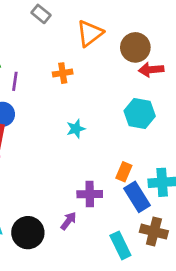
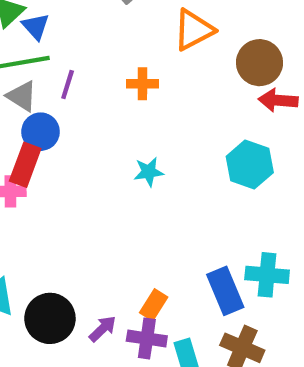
orange rectangle: (124, 172) -> (154, 305), moved
purple cross: (90, 194) -> (147, 338), moved
purple arrow: (68, 221) -> (103, 329), moved

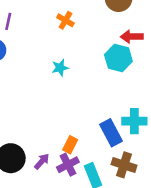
orange cross: (142, 84) -> (65, 20), moved, turned 35
red arrow: (278, 100) -> (132, 37), moved
purple cross: (147, 338) -> (68, 165), turned -30

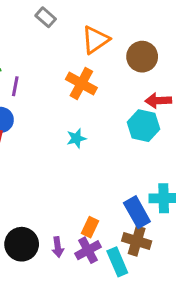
orange cross: (65, 20) -> (81, 84), size x1.5
purple arrow: (42, 161) -> (58, 247), turned 133
brown cross: (124, 165) -> (137, 241), moved

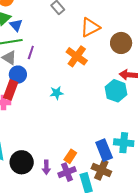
cyan star: (76, 138) -> (57, 93), moved

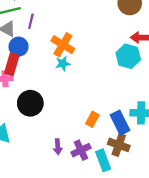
orange cross: (77, 56) -> (63, 45), moved
orange rectangle: (70, 156) -> (92, 119), moved
black circle: (22, 162) -> (30, 103), moved

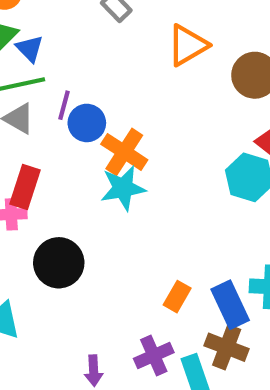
blue circle: (19, 47) -> (87, 123), moved
cyan star: (63, 64) -> (123, 188), size x1.5
purple arrow: (58, 147) -> (94, 371), moved

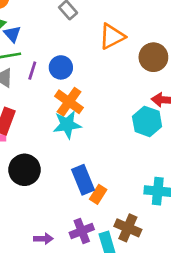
blue circle: (87, 123) -> (61, 67), moved
blue rectangle: (230, 305) -> (83, 180), moved
purple arrow: (94, 371) -> (43, 239), turned -90

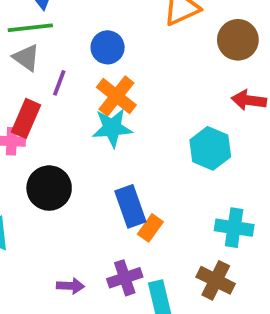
purple line: (32, 71) -> (59, 83), moved
cyan hexagon: (147, 121) -> (210, 148), moved
brown cross: (128, 228) -> (216, 280), moved

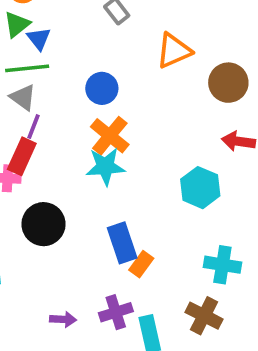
purple line: (59, 83) -> (34, 127), moved

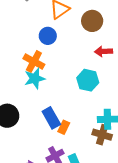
blue circle: (102, 88) -> (48, 36), moved
brown cross: (204, 316) -> (102, 135), moved

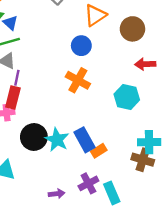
orange cross: (34, 61) -> (78, 80), moved
cyan star: (35, 78) -> (57, 140), moved, turned -30
orange rectangle: (64, 127) -> (99, 151), turned 32

